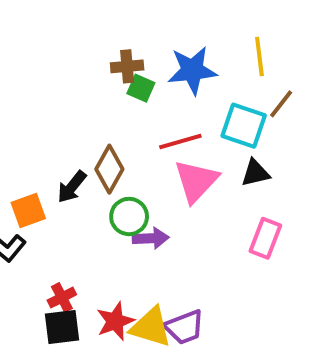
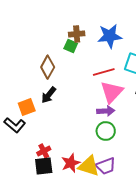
green square: (141, 88) -> (71, 46), moved
brown diamond: (109, 169) -> (48, 67), moved
green circle: (129, 216) -> (106, 131), moved
purple arrow: (151, 238) -> (106, 111), moved

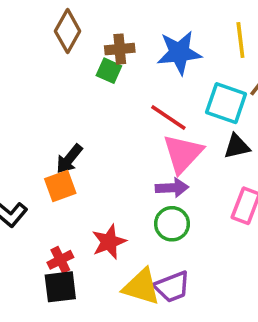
brown diamond: (48, 67) -> (68, 31), moved
red line: (104, 72) -> (168, 117), turned 50
orange square: (27, 107) -> (60, 186), moved
red star: (71, 163) -> (109, 242), moved

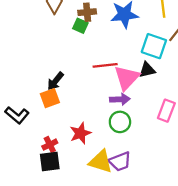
red line: (168, 117) -> (105, 65), moved, turned -40
black triangle: (237, 146) -> (147, 70), moved

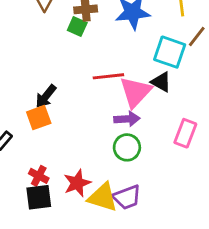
black triangle: (147, 70) -> (161, 82), turned 42
red star: (80, 133) -> (77, 183), moved
red cross: (50, 145) -> (39, 176), turned -35

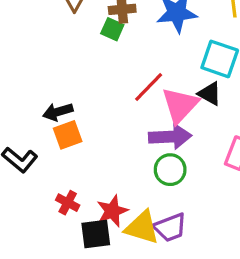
red line: (108, 76) -> (149, 87), turned -40
black arrow: (46, 96) -> (58, 112), moved, turned 35
purple arrow: (127, 119) -> (170, 137), size x1.4
black square: (39, 197) -> (96, 234), moved

